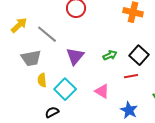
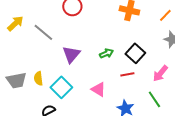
gray trapezoid: (31, 58) -> (16, 80), moved

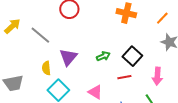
pink arrow: (160, 73) -> (157, 76), turned -36
yellow semicircle: (38, 78) -> (46, 68), moved

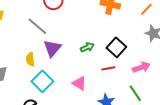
gray line: (40, 35) -> (37, 26), moved
pink arrow: (157, 76) -> (141, 67), turned -114

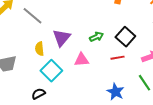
gray line: (37, 26) -> (32, 16), moved
pink triangle: (79, 83) -> (81, 60), moved, turned -35

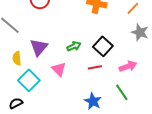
pink triangle: (81, 60) -> (59, 69), turned 49

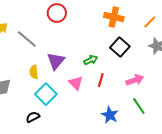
black square: (103, 46) -> (120, 47), moved
pink arrow: (128, 66) -> (135, 80), moved
red line: (95, 67) -> (101, 80), moved, turned -64

